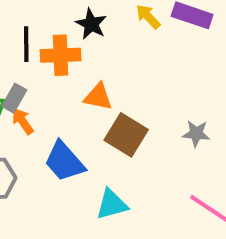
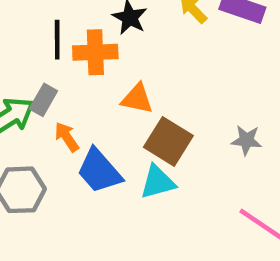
orange arrow: (23, 121) -> (67, 137), moved
cyan triangle: (112, 204) -> (158, 182), moved

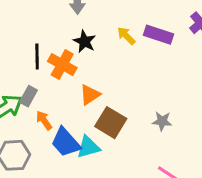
orange cross: (95, 52) -> (62, 65), turned 32
orange triangle: (137, 99) -> (90, 95), turned -45
cyan triangle: (158, 182) -> (88, 147), moved

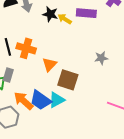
black star: (85, 41) -> (50, 14), moved
orange arrow: (44, 120) -> (24, 101), moved, size x1.5
gray star: (162, 121) -> (101, 58), moved

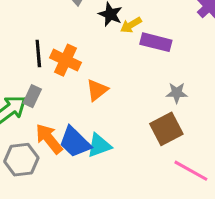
purple rectangle: (86, 13) -> (156, 42), moved
yellow arrow: (65, 19) -> (131, 25), turned -72
brown square: (68, 80) -> (166, 129), moved, turned 35

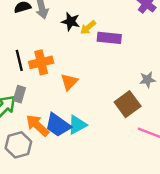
orange cross: (65, 60) -> (41, 62), turned -30
gray star: (177, 93) -> (147, 80), moved

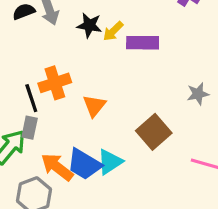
black line: (19, 60) -> (31, 98), moved
brown square: (128, 104) -> (154, 132), moved

